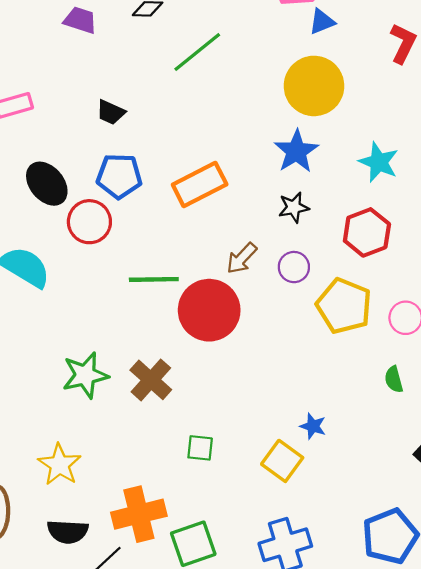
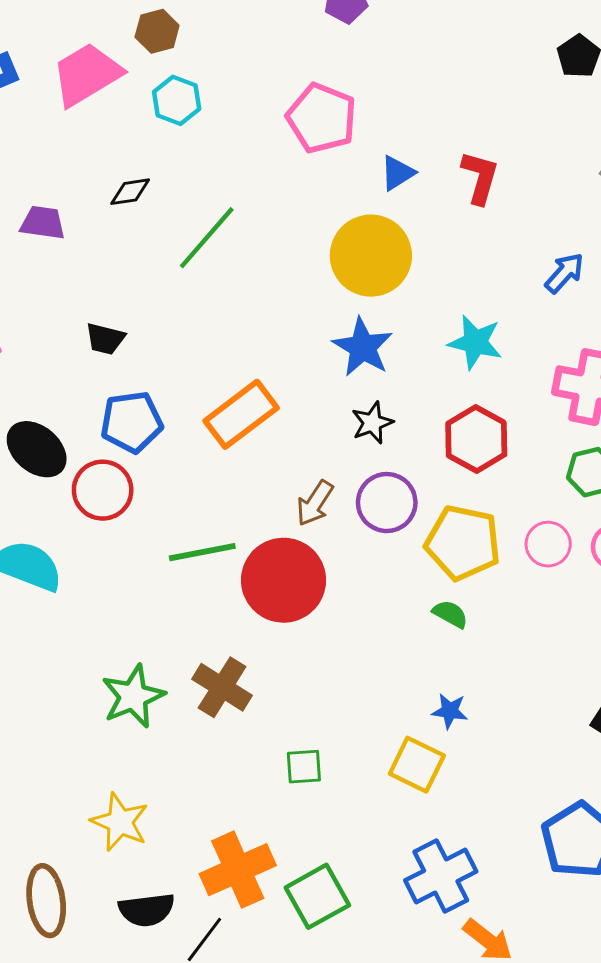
blue triangle: (322, 22) -> (397, 173), moved
purple circle: (294, 267) -> (387, 503), size x1.4
green semicircle: (394, 379) -> (450, 614), moved, turned 144

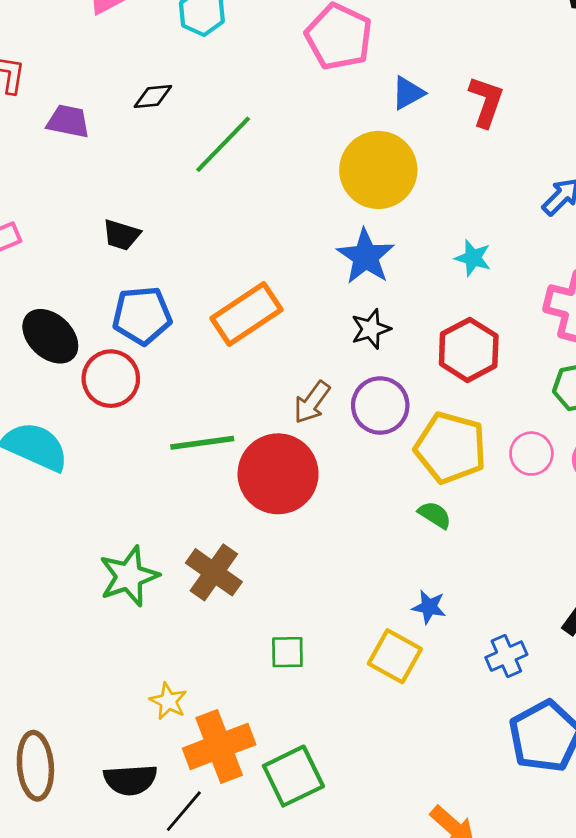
cyan star: (475, 342) -> (473, 258), size x0.7
yellow star: (120, 822) -> (168, 701), moved, size x0.7
blue cross: (441, 876) -> (506, 656), moved, size x0.6

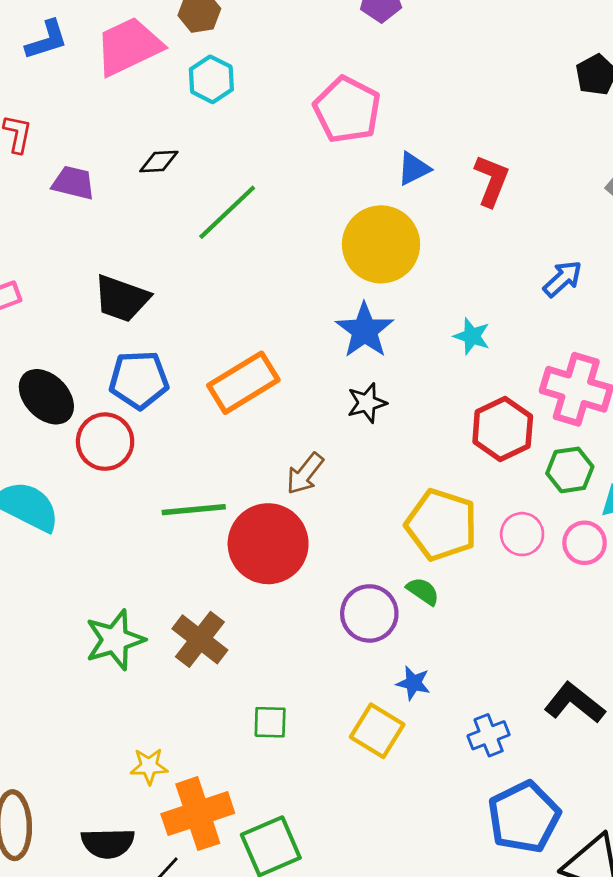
black trapezoid: (121, 235) -> (122, 298), size x1.5
red hexagon: (469, 350) -> (503, 429), moved
purple circle: (380, 406) -> (369, 613), moved
yellow star: (168, 701) -> (149, 766), turned -30

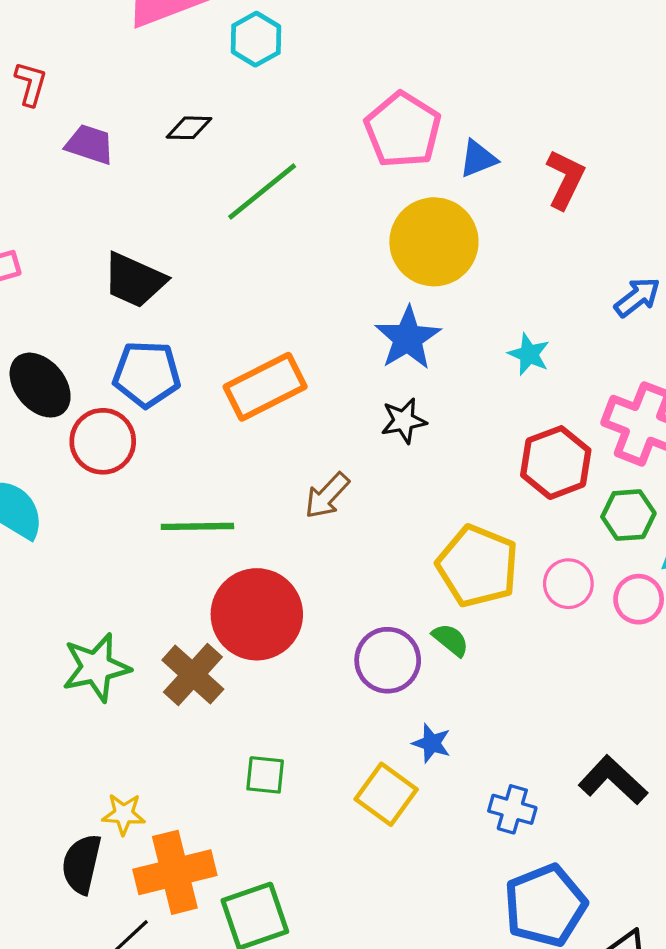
pink pentagon: (347, 110) -> (403, 130), moved
red circle: (268, 544) -> (257, 614), moved
blue cross: (489, 735) -> (512, 809), turned 33
black semicircle: (108, 843) -> (82, 864), moved, turned 100

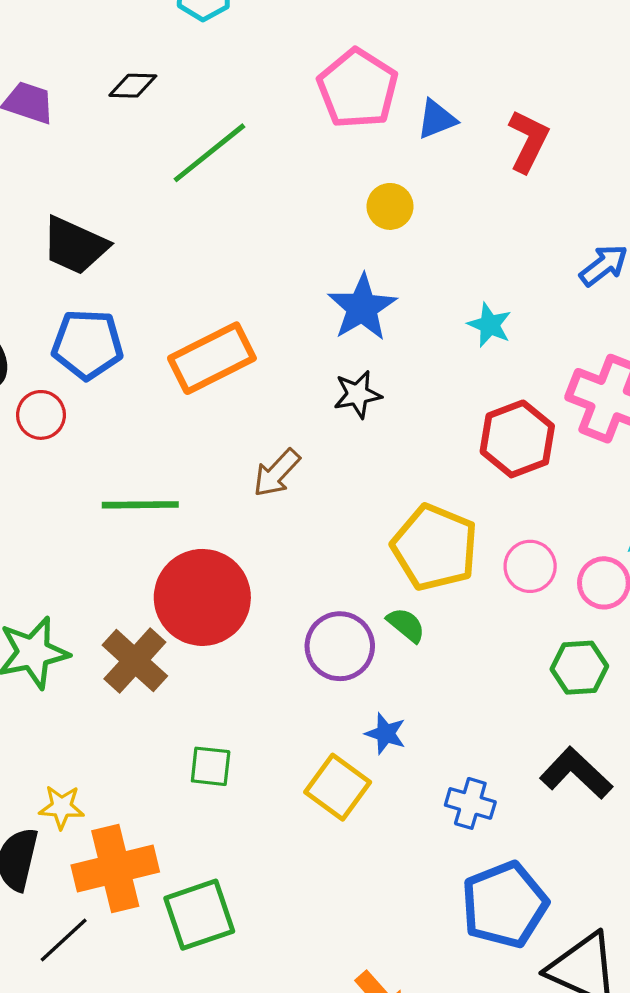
yellow circle: (434, 242) -> (390, 206), size x0.5
red circle: (103, 441) -> (41, 415), size x0.7
green hexagon: (628, 515) -> (579, 668), moved

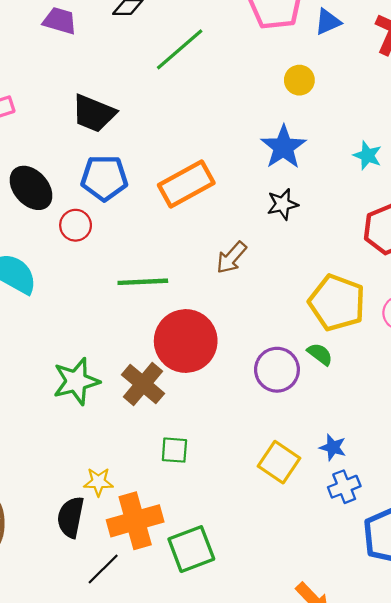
blue star: (386, 734) -> (333, 447), moved
green square: (211, 766) -> (174, 450), moved
blue cross: (470, 803) -> (344, 487), moved, turned -36

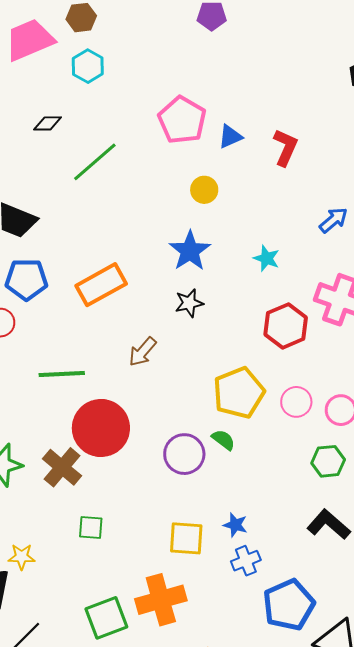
yellow pentagon: (337, 303) -> (239, 393), turned 30
yellow square: (279, 462) -> (186, 538), turned -30
orange cross: (135, 521) -> (161, 600), moved

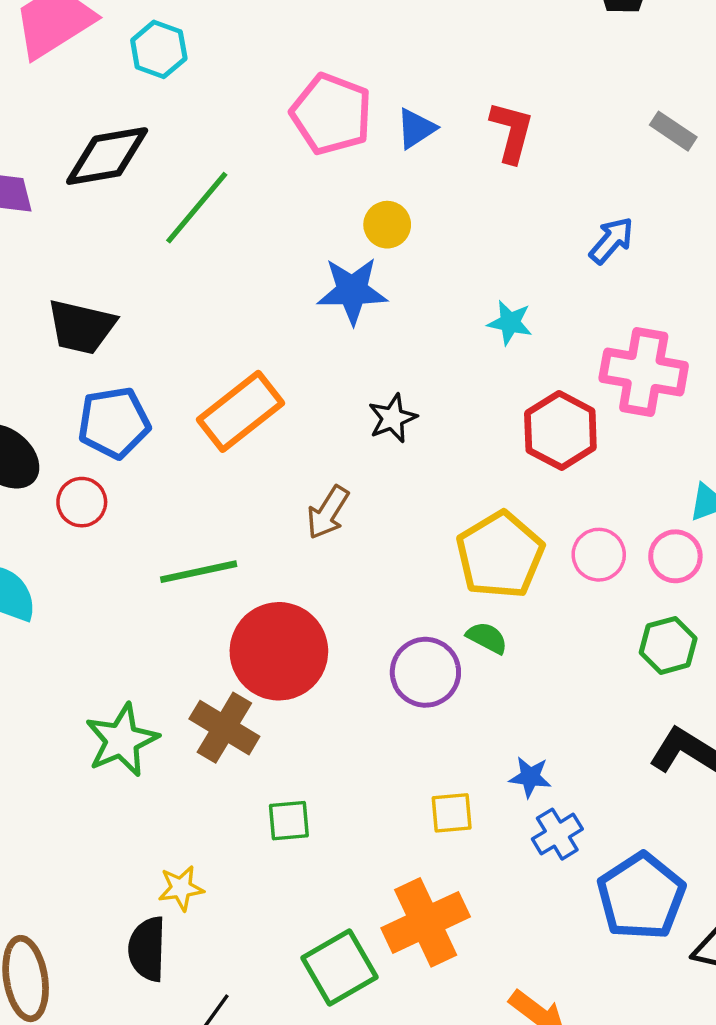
black diamond: (48, 123) -> (107, 156), size x1.8
blue star: (190, 251) -> (352, 291), moved, turned -30
yellow square: (186, 538) -> (452, 813), size x0.7

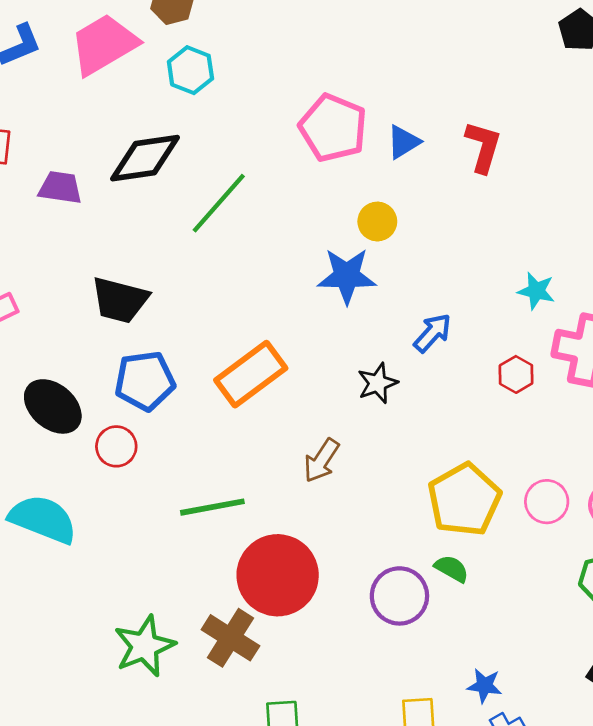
blue arrow: (612, 240) -> (433, 333), moved
cyan star: (510, 323) -> (536, 291), moved
red hexagon: (560, 430) -> (516, 374), moved, size x0.6

